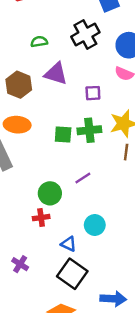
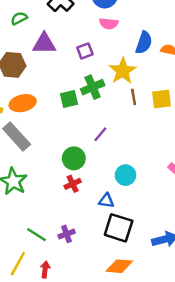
purple cross: (20, 264) -> (67, 234), turned -35

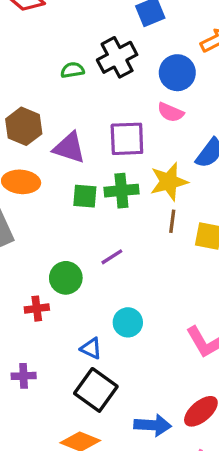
green semicircle: (19, 18) -> (72, 70), moved
purple triangle: (44, 44) -> (69, 148), moved
purple square: (85, 51) -> (127, 139), size x1.6
red cross: (73, 184) -> (37, 309), moved

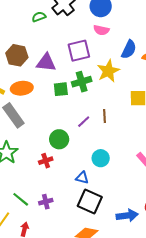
brown line: (172, 221) -> (105, 116), moved

